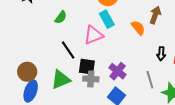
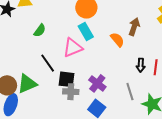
green triangle: (61, 80) -> (27, 84), moved

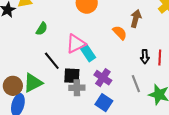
cyan rectangle: (86, 32) -> (88, 53), moved

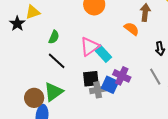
black line: (52, 61) -> (57, 61), moved
blue square: (104, 103) -> (110, 85), moved

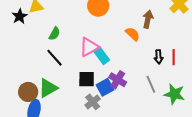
blue square: (110, 85) -> (105, 87), turned 30
gray cross: (98, 90) -> (93, 102), moved, turned -35

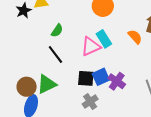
cyan rectangle: (101, 55) -> (104, 39), moved
blue square: (105, 87) -> (101, 77), moved

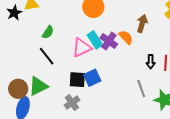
purple cross: (117, 81) -> (109, 41), moved
gray cross: (90, 102) -> (72, 103), moved

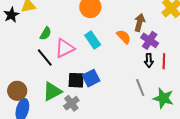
purple cross: (109, 41) -> (150, 40), moved
pink triangle: (82, 48) -> (65, 48), moved
green triangle: (38, 86) -> (52, 91), moved

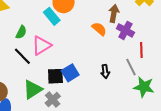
cyan rectangle: (93, 40) -> (52, 16), moved
black arrow: (149, 60) -> (105, 72), moved
gray line: (140, 88) -> (131, 67), moved

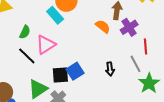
purple cross: (125, 30) -> (129, 27), turned 30
green star: (144, 87) -> (149, 83), turned 30

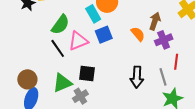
green semicircle: (25, 32) -> (60, 25), size x1.5
black arrow: (110, 69) -> (137, 77), size x1.5
blue square: (75, 71) -> (104, 35), moved

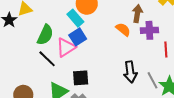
blue square: (104, 35) -> (78, 37), moved
purple cross: (164, 40) -> (149, 30), turned 30
gray line: (163, 77) -> (152, 80), moved

